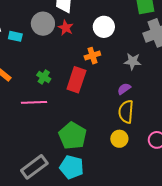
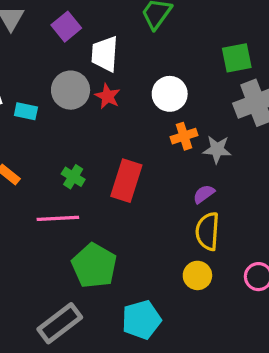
orange cross: (92, 56) -> (184, 136), moved
green pentagon: (73, 136) -> (94, 266), moved
cyan pentagon: (72, 167) -> (141, 320), moved, turned -30

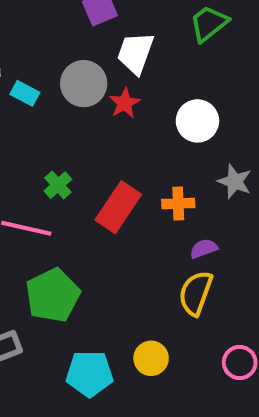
orange cross: (184, 136) -> (178, 204), moved
gray star: (217, 149) -> (235, 182), moved
yellow circle: (197, 275) -> (151, 358), moved

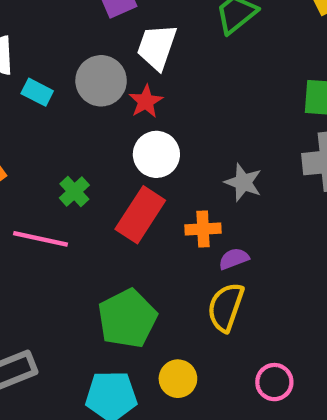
white circle: (197, 121) -> (156, 154), moved
gray star: (235, 182) -> (243, 182), moved
orange cross: (178, 204) -> (203, 229), moved
green pentagon: (53, 295) -> (127, 319), moved

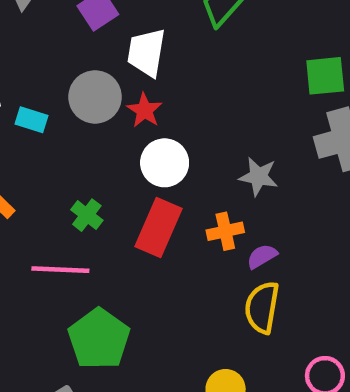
green pentagon: (127, 319) -> (99, 339), moved

